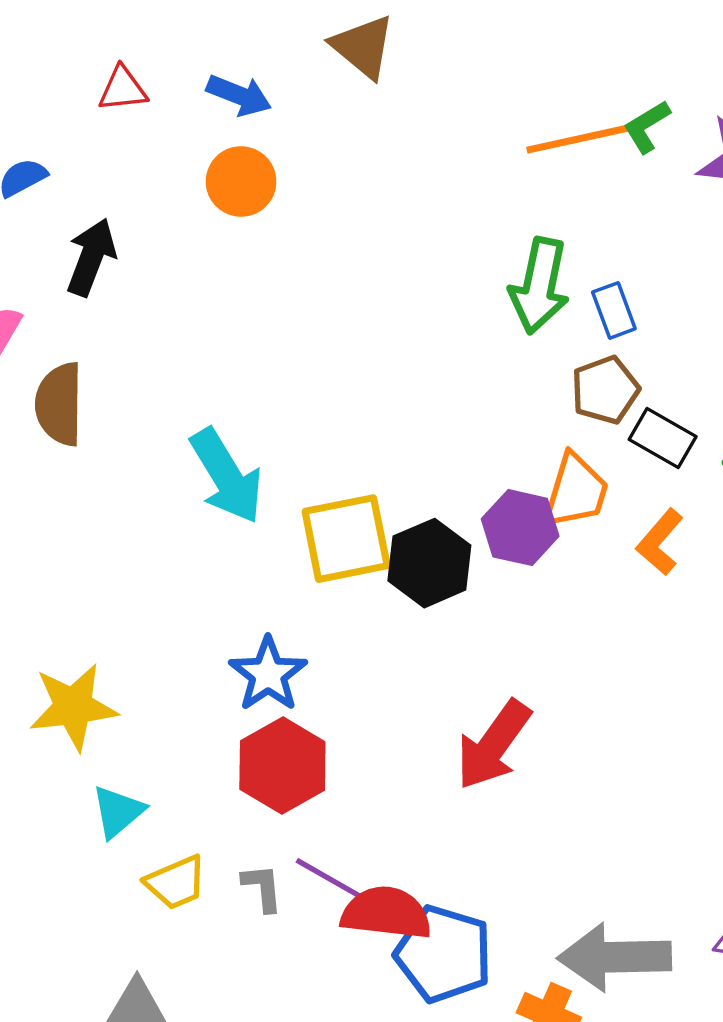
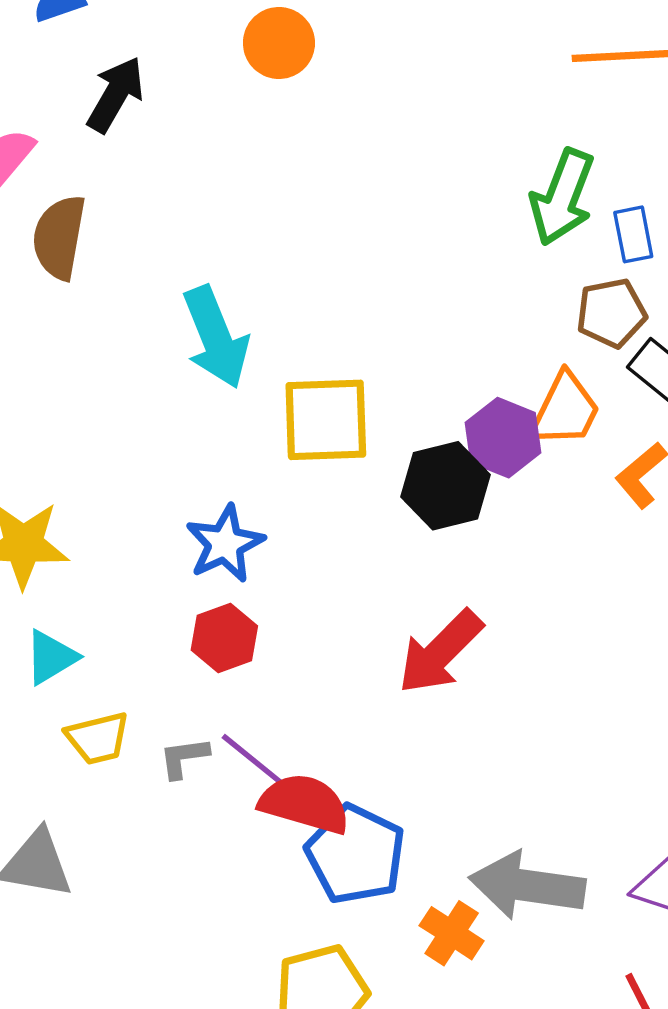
black hexagon: (429, 563) -> (445, 486), moved
red hexagon: (282, 766) -> (224, 638), size x0.7
gray L-shape: (262, 888) -> (184, 758), turned -102

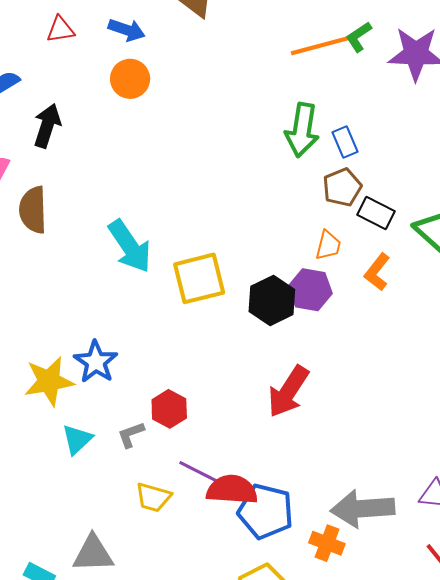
orange trapezoid: (565, 410) -> (328, 245), size x0.7
purple hexagon: (503, 438) -> (310, 290), moved
blue star: (225, 544) -> (96, 362), moved
yellow trapezoid: (98, 738) -> (153, 497), moved, turned 42
gray L-shape: (184, 758) -> (131, 435), moved

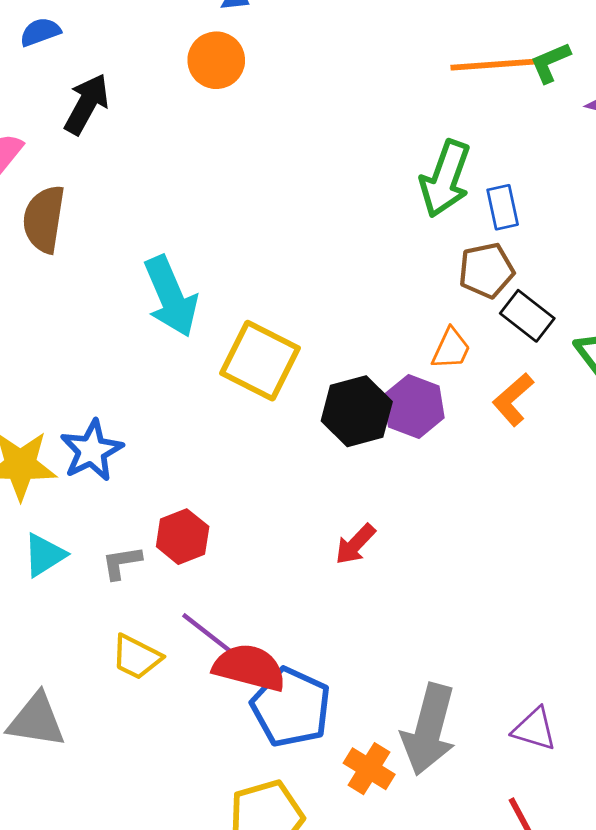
yellow square: (199, 278) -> (260, 361), turned 30
red arrow: (288, 392) -> (355, 544), size x0.6
gray arrow: (363, 509) -> (429, 729), turned -82

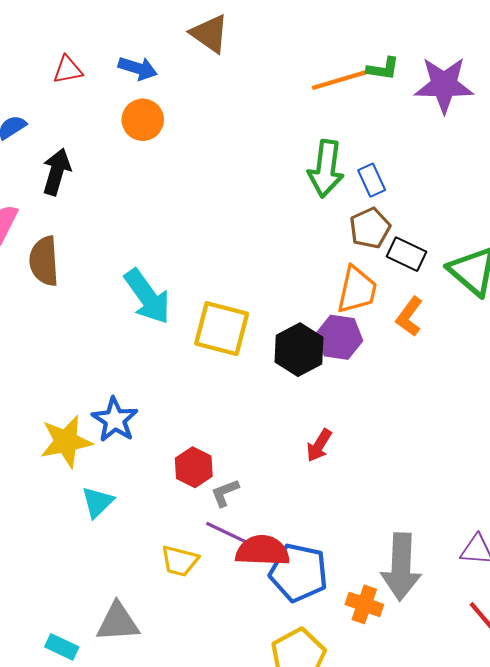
green L-shape: (550, 62) -> (383, 69), turned -136
orange trapezoid: (451, 349) -> (357, 290), size x1.5
gray L-shape: (122, 563) -> (225, 493), moved

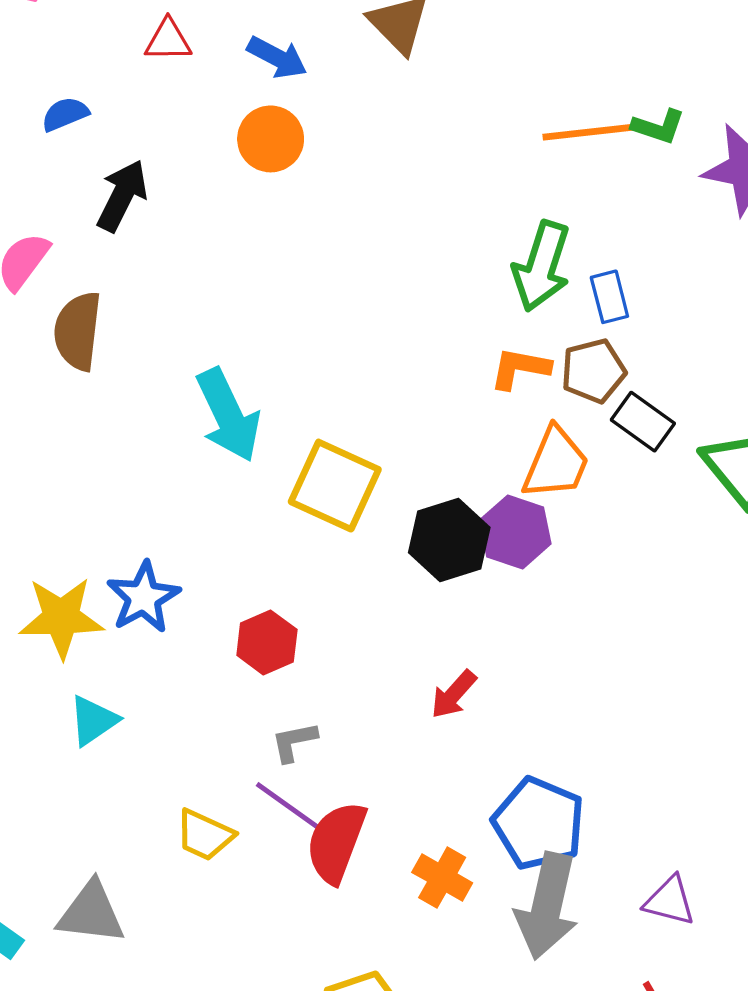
orange L-shape: (409, 317) -> (520, 368), moved, turned 54
red hexagon: (194, 467) -> (267, 642), moved
red semicircle: (262, 551) -> (336, 842), turned -82
blue pentagon: (299, 573) -> (539, 823), moved
orange cross: (364, 604) -> (442, 878), moved

